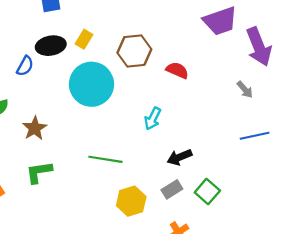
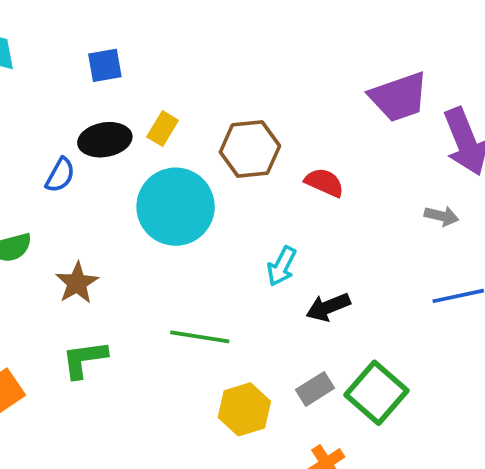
gray arrow: (245, 90) -> (442, 216), turned -36
black arrow: (179, 157) -> (328, 307), moved
green square: (207, 191) -> (376, 393), size x1.4

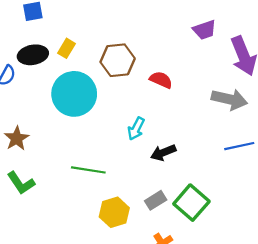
purple trapezoid: (399, 97) -> (204, 30), size x0.7
gray arrow: (442, 216) -> (229, 99), size x1.8
green L-shape: (84, 359) -> (21, 183), turned -116

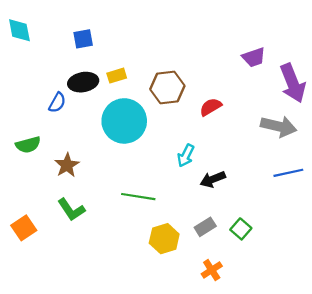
yellow rectangle: (67, 48) -> (117, 76), turned 42
red semicircle: (161, 80) -> (211, 107), turned -55
green square: (191, 203) -> (241, 229), size x0.6

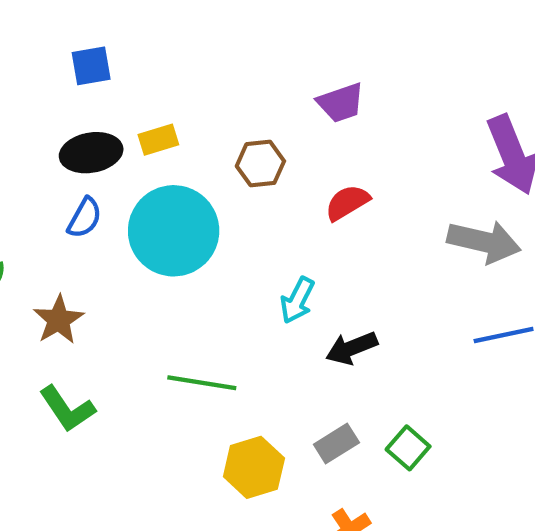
purple trapezoid: (254, 57) -> (341, 103), moved
brown hexagon: (167, 87) -> (260, 164), size x0.7
blue semicircle: (57, 103) -> (85, 218), moved

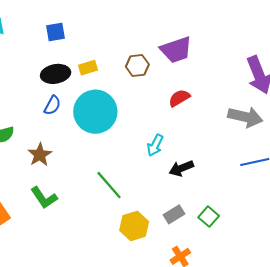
purple trapezoid: (341, 103) -> (176, 50), size x1.4
brown hexagon: (260, 164) -> (137, 66), moved
green line: (202, 383) -> (109, 185), turned 40

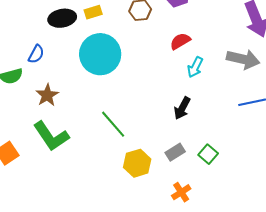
blue semicircle: (52, 105) -> (36, 54), moved
cyan arrow: (155, 145) -> (195, 67), moved
black arrow: (181, 168) -> (182, 108), turned -40
green L-shape: (44, 198) -> (51, 136), size x1.4

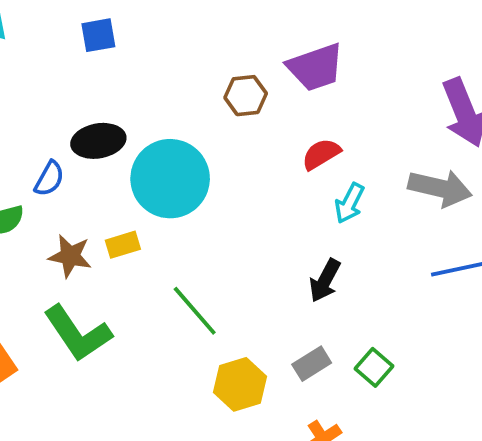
yellow rectangle: (93, 12) -> (123, 245), moved
black ellipse: (62, 18) -> (98, 141), moved
brown star: (47, 95) -> (70, 256), turned -30

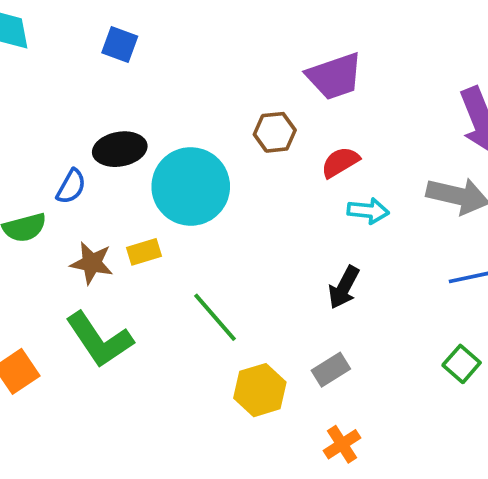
blue square: (98, 35) -> (120, 45), turned 30
brown hexagon: (246, 96) -> (275, 132), moved
cyan arrow: (349, 203) -> (368, 211), turned -111
green square: (374, 367) -> (462, 364), moved

